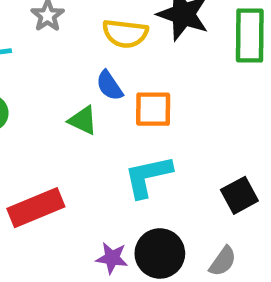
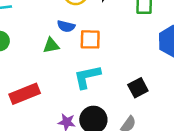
blue semicircle: (109, 86) -> (66, 26), turned -42
green triangle: (83, 120) -> (51, 45), turned -36

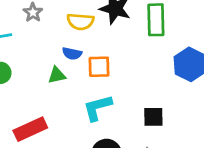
black square: (138, 88) -> (153, 117), turned 30

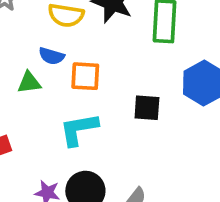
black square: (153, 117) -> (147, 108), moved

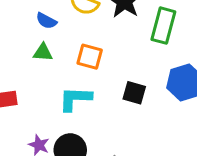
blue semicircle: (52, 56) -> (46, 21), moved

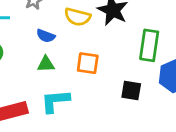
green rectangle: (163, 26) -> (149, 45), moved
cyan L-shape: (75, 99) -> (55, 101), moved

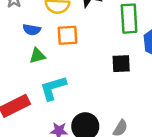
orange square: (88, 63) -> (67, 35), moved

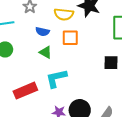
green triangle: (37, 56) -> (46, 52), turned 40

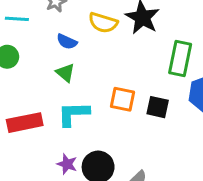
orange square: (70, 38) -> (123, 99), moved

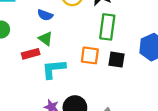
green rectangle: (180, 58) -> (107, 27), moved
red rectangle: (25, 123) -> (31, 54), moved, size x0.7

